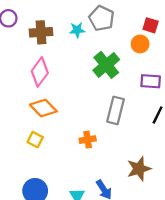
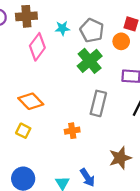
gray pentagon: (102, 18) -> (92, 30), moved
brown cross: (41, 32) -> (26, 16), moved
pink diamond: (40, 72) -> (37, 47), moved

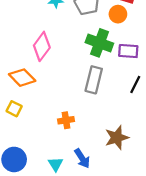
pink diamond: (37, 47) -> (42, 46), moved
green cross: (90, 61) -> (99, 43), moved, turned -30
orange cross: (72, 131) -> (66, 120), moved

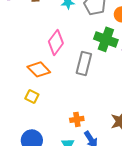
gray rectangle: (94, 80) -> (84, 63), moved
orange cross: (66, 120) -> (77, 119), moved

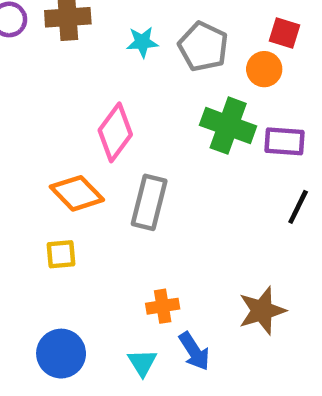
gray rectangle: (84, 63) -> (149, 202), moved
yellow square: (32, 96) -> (61, 254), turned -32

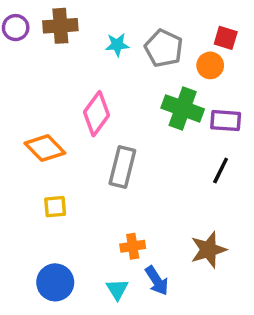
orange diamond: (77, 193) -> (45, 148), moved
black line: (298, 207) -> (221, 170), moved

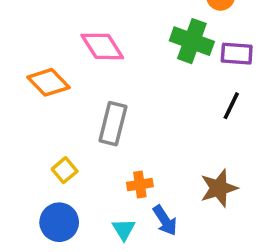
pink diamond: (97, 114) -> (102, 46), turned -69
gray rectangle: (122, 167) -> (113, 124), moved
yellow square: (55, 207) -> (65, 170), moved, turned -35

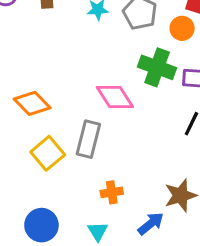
pink diamond: (102, 46) -> (115, 97), moved
yellow square: (65, 170) -> (48, 153), moved, size x1.5
blue arrow: (165, 220) -> (151, 224), moved, turned -96

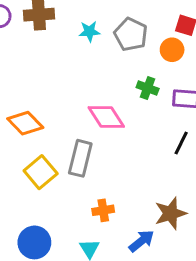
green cross: (157, 67) -> (148, 88), size x0.6

